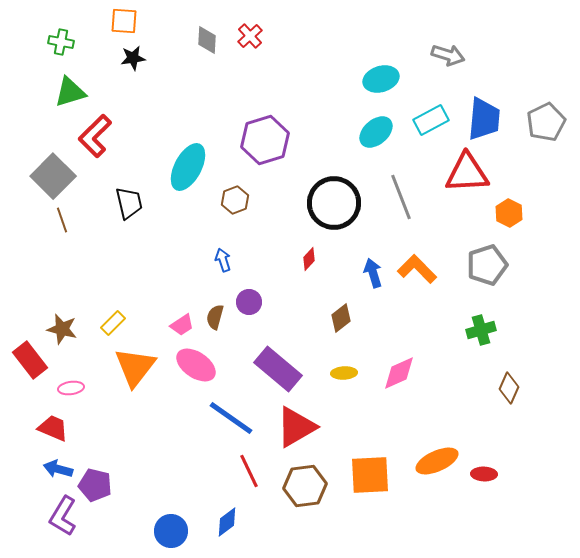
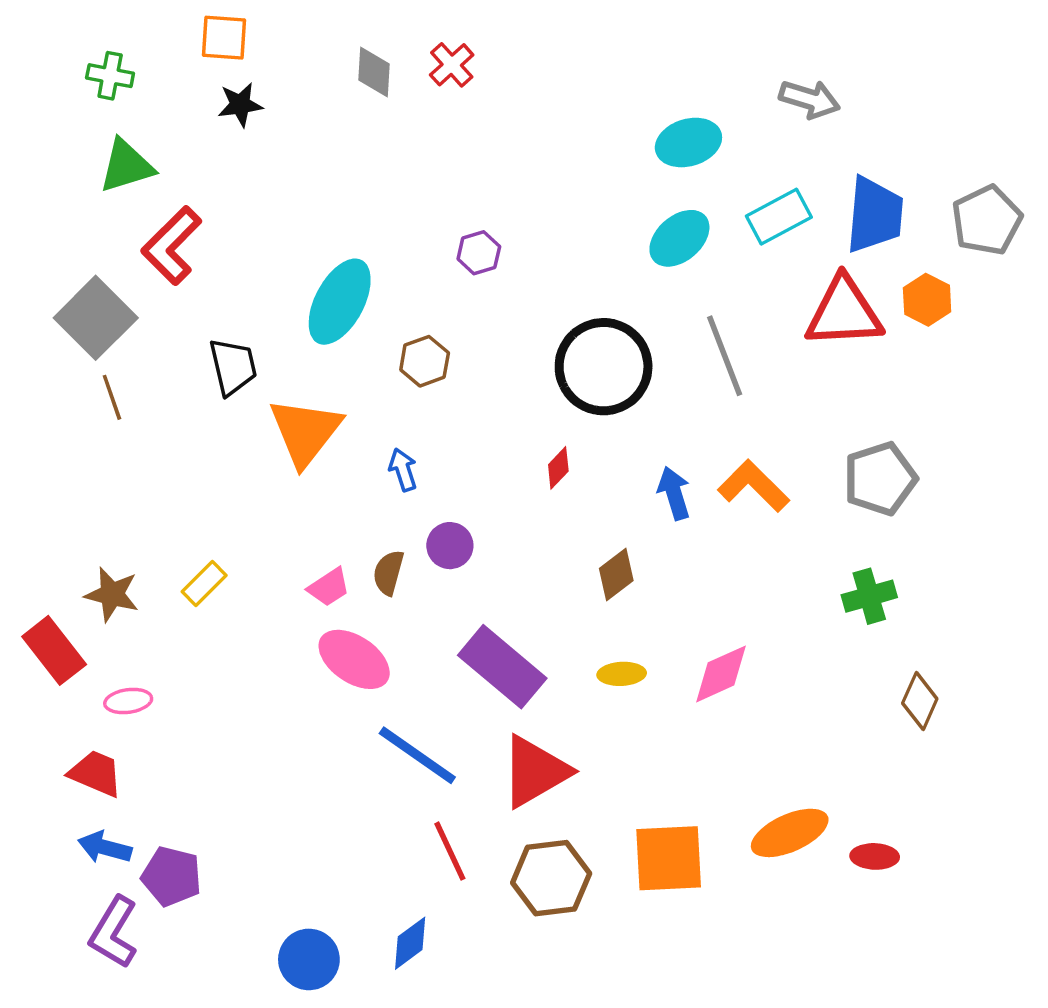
purple hexagon: (265, 140) -> (479, 253), size x0.5
orange hexagon: (509, 213) -> (927, 300), moved
orange triangle: (135, 367) -> (305, 432), moved

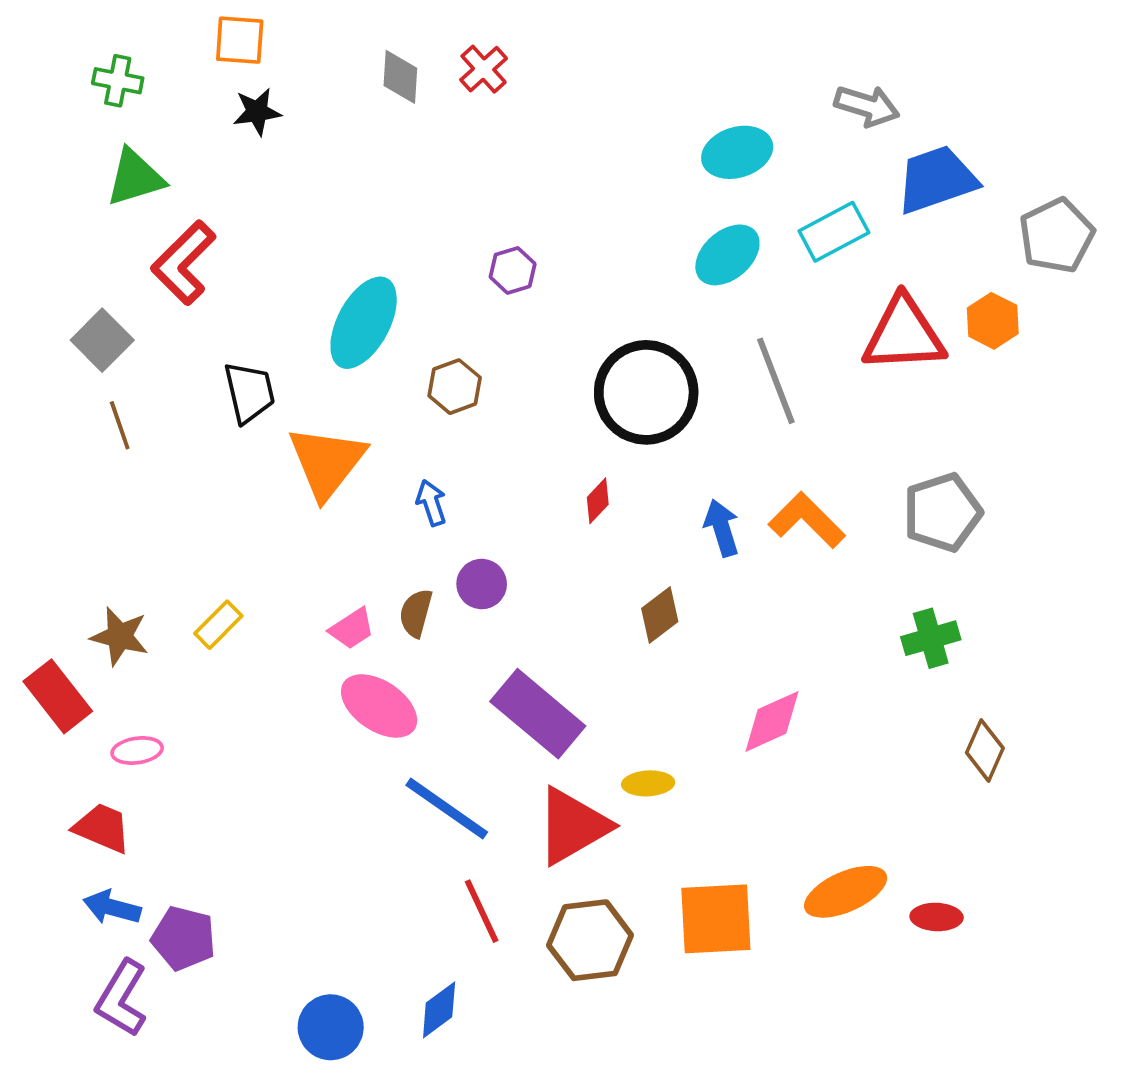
blue trapezoid: (875, 215) -> (937, 179), moved, turned -114
gray square: (96, 318) -> (102, 340), size x0.7
yellow ellipse: (622, 674) -> (648, 783), moved

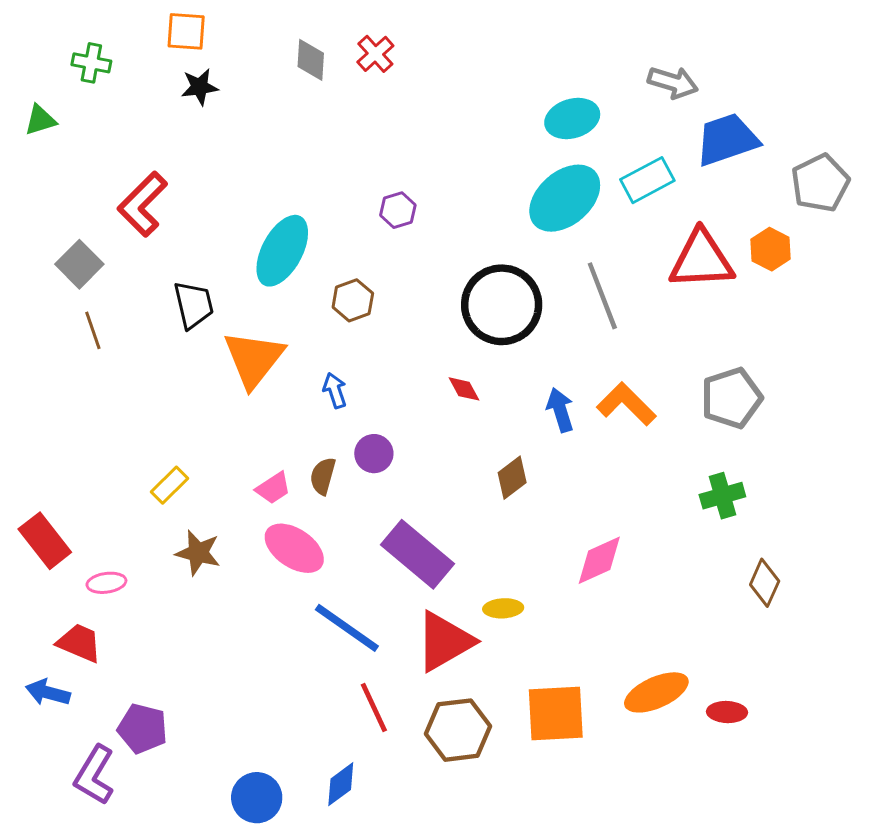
green triangle: (135, 178) -> (40, 120), moved, size x0.7
cyan ellipse: (727, 255) -> (565, 198), size x1.4
red diamond: (598, 501) -> (464, 389), turned -72
brown star: (120, 636) -> (198, 553), moved
blue arrow: (112, 907) -> (48, 692), moved

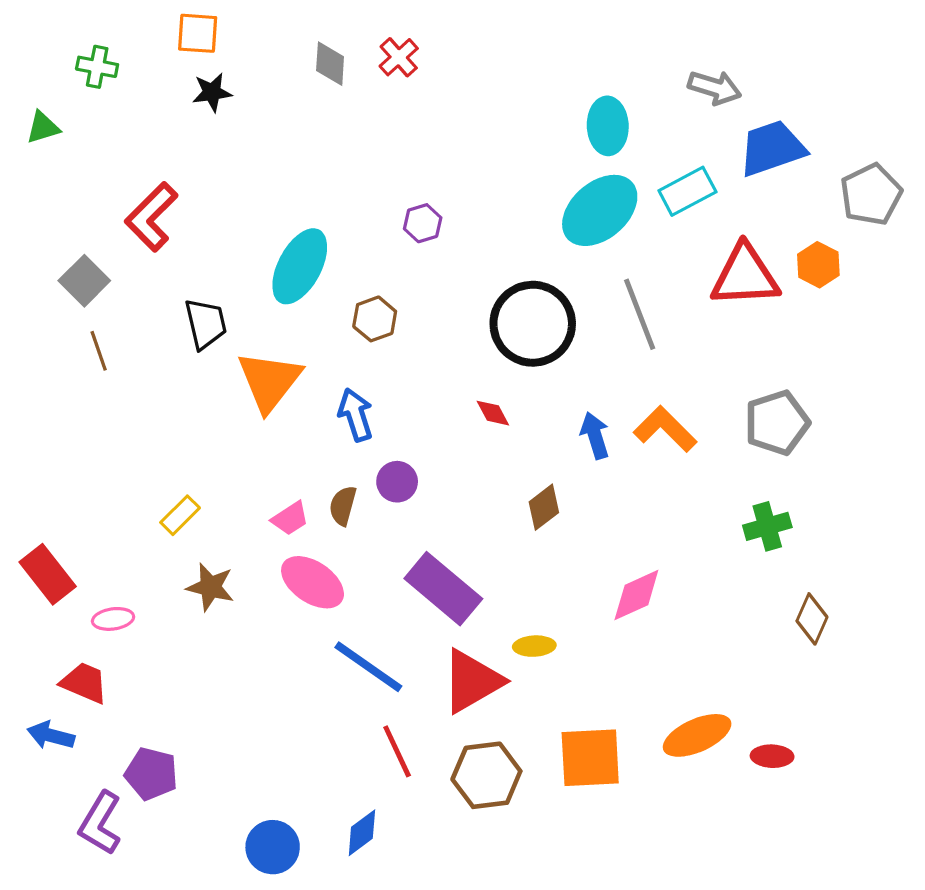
cyan ellipse: (572, 118) -> (608, 126), turned -75
blue arrow: (335, 390) -> (356, 415), size x1.4

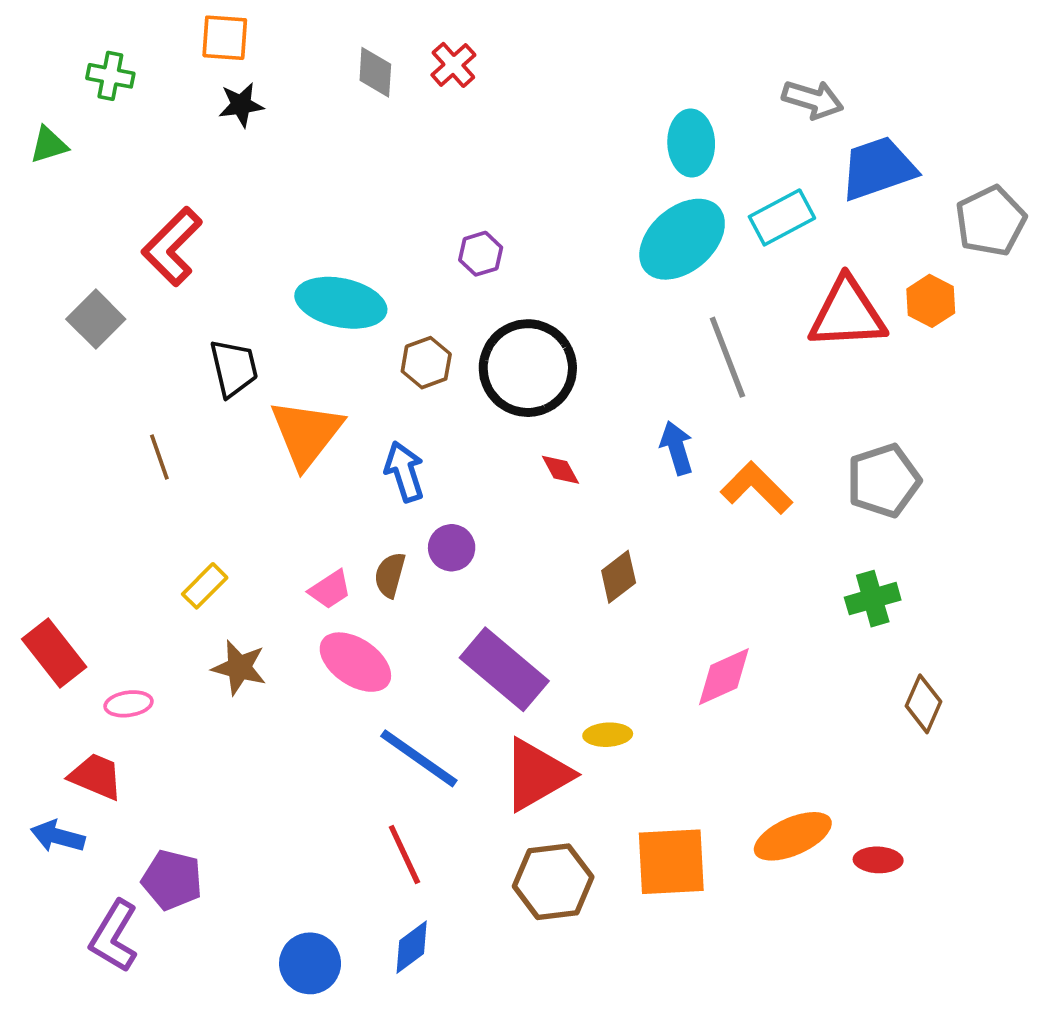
cyan ellipse: (300, 266) -> (341, 303), turned 74
black circle: (533, 324) -> (528, 368), moved
brown line: (99, 351) -> (159, 457), moved
blue arrow: (595, 435) -> (677, 448), moved
red line: (397, 751) -> (404, 854), moved

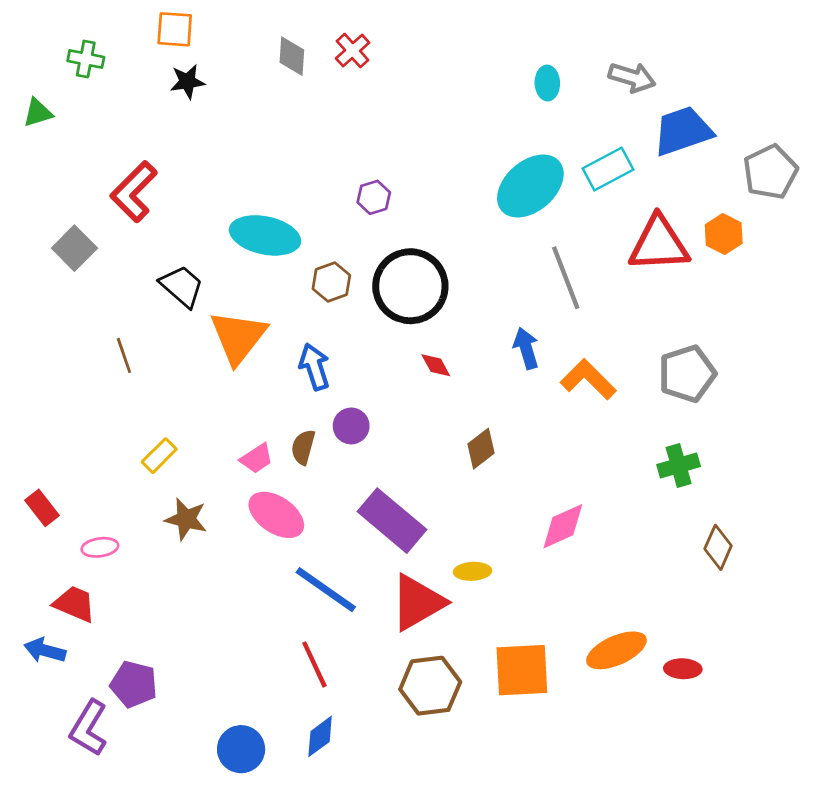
cyan ellipse: (691, 143) -> (547, 83), moved, size x0.7
black trapezoid: (234, 368) -> (182, 286), turned -36
red rectangle: (54, 653) -> (42, 508), size x0.7

